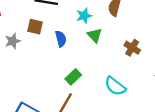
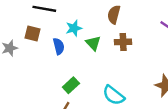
cyan star: (84, 16) -> (74, 28), moved
brown cross: (132, 48) -> (123, 42), moved, turned -35

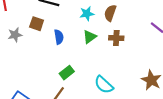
cyan star: (74, 28) -> (87, 14), moved
green triangle: (93, 43) -> (90, 37), turned 32

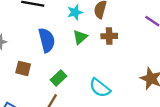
brown square: (37, 24) -> (23, 68), moved
blue semicircle: (59, 37) -> (47, 40), size x1.5

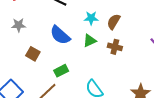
blue semicircle: (47, 40) -> (60, 35), turned 130

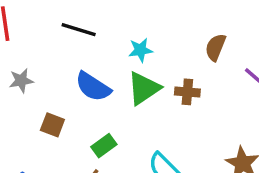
brown semicircle: (114, 22) -> (215, 47), moved
green triangle: (90, 41) -> (144, 88), size x1.5

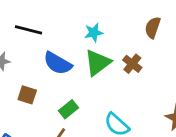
black line: (79, 30) -> (29, 30), moved
brown cross: (187, 92) -> (132, 64), turned 36

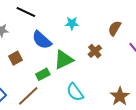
green triangle: (98, 63) -> (64, 60), moved
brown square: (27, 95) -> (15, 58), turned 32

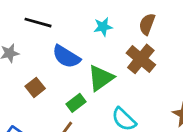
brown semicircle: (115, 28) -> (147, 24), moved
brown cross: (95, 51) -> (141, 59), size x1.5

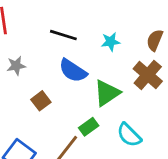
black line: (38, 23) -> (63, 35), moved
green rectangle: (76, 103) -> (89, 127), moved

